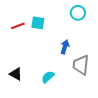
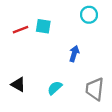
gray trapezoid: (81, 65) -> (95, 89), moved

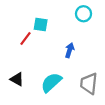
red line: (20, 30) -> (26, 38), moved, turned -32
cyan semicircle: (55, 88) -> (51, 82), size x1.5

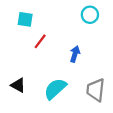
cyan square: (41, 24) -> (25, 19), moved
red line: (26, 38) -> (40, 41), moved

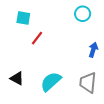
blue arrow: (75, 54) -> (93, 50), moved

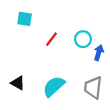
cyan circle: (83, 14) -> (83, 39), moved
red line: (37, 38) -> (52, 39), moved

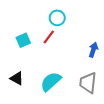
cyan square: (25, 19) -> (23, 40), moved, turned -32
cyan circle: (83, 39) -> (57, 18), moved

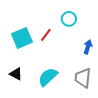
cyan circle: (57, 18) -> (69, 19), moved
cyan square: (23, 40) -> (22, 38), size x1.5

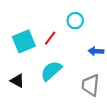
blue arrow: (88, 47) -> (96, 51), turned -104
cyan semicircle: (48, 77) -> (51, 71), moved

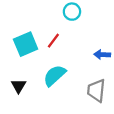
cyan circle: (75, 21) -> (72, 12), moved
black triangle: (17, 81) -> (19, 86), turned 32

